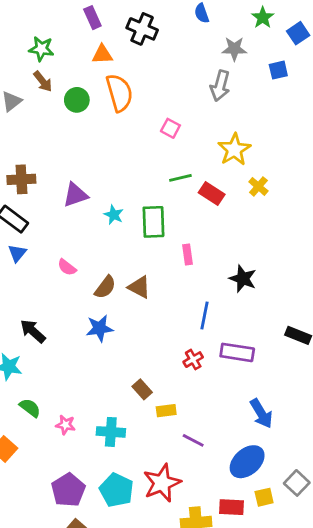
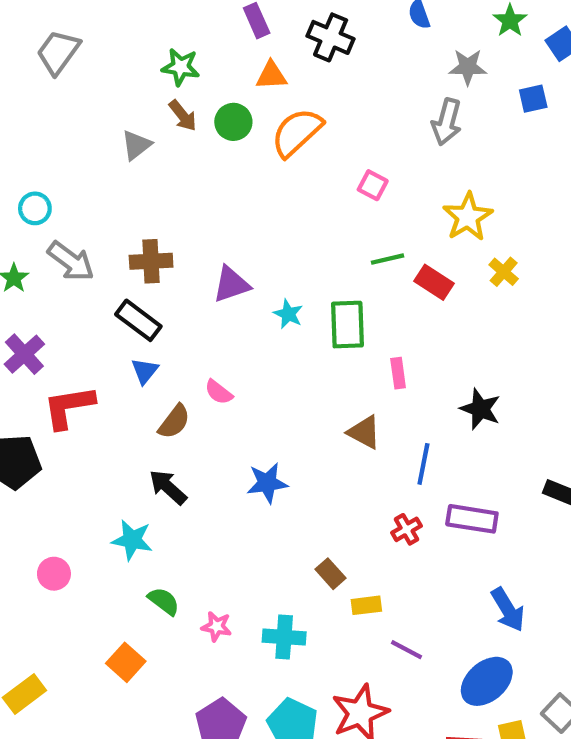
orange semicircle: (119, 93) -> (297, 132), turned -117
green circle: (77, 100) -> (233, 122), moved
brown semicircle: (105, 287) -> (174, 422), moved
brown triangle: (139, 287) -> (364, 432), moved

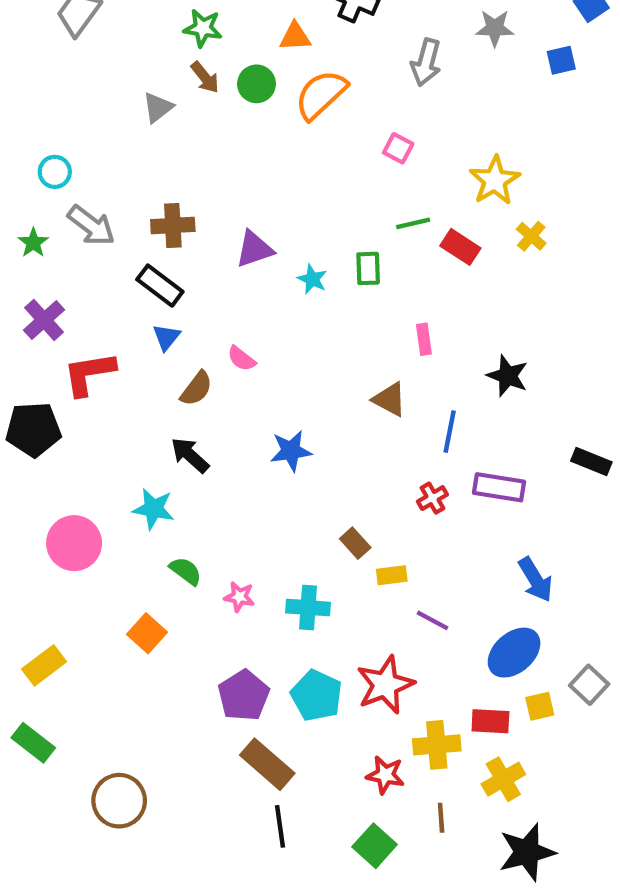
gray arrow: (447, 122) -> (426, 62), moved
green rectangle: (347, 325) -> (368, 268), moved, size x0.7
pink circle: (54, 574) -> (74, 543), size x1.6

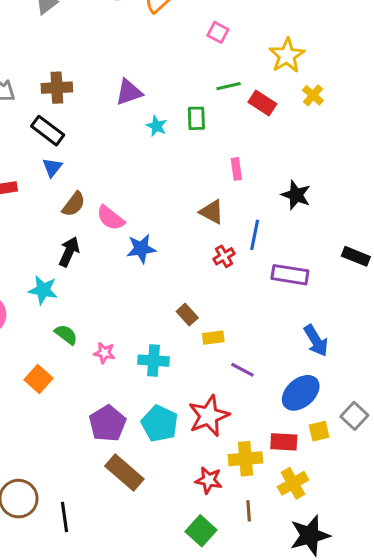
purple triangle: (254, 249) -> (129, 92), moved
pink semicircle: (241, 359) -> (111, 218), moved, size x1.4
black arrow: (190, 455) -> (69, 252), turned 72
red cross: (432, 498) -> (224, 256), moved
black line: (280, 826) -> (65, 517), moved

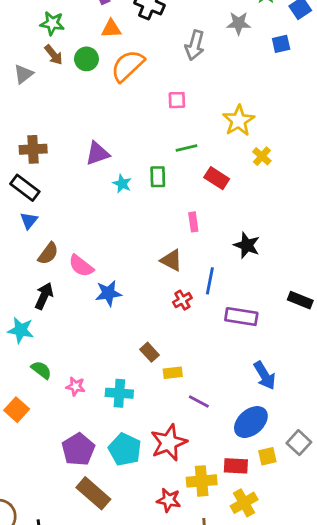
pink square: (218, 32) -> (177, 100), turned -30
red rectangle: (262, 103) -> (217, 178), moved

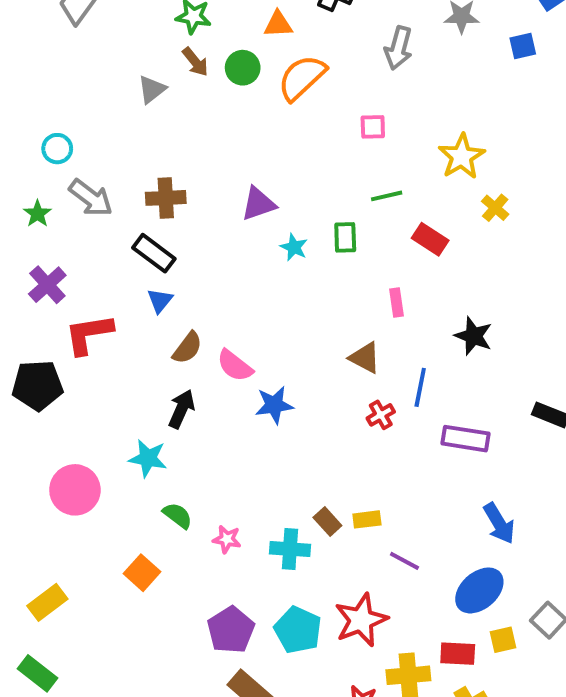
brown rectangle: (150, 352) -> (327, 521), moved

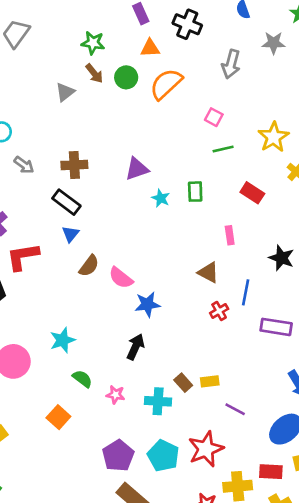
pink square: (373, 127) -> (214, 117), turned 30
green line: (387, 196) -> (223, 149), moved
gray arrow: (91, 198) -> (24, 165), size x0.7
black arrow: (181, 409) -> (135, 347), moved
cyan star: (148, 458) -> (62, 340), turned -30

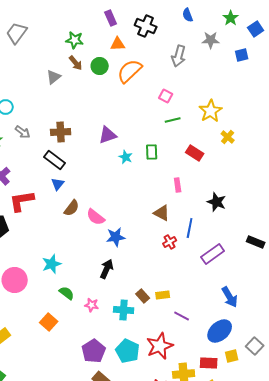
purple rectangle: (276, 327) -> (213, 254), turned -45

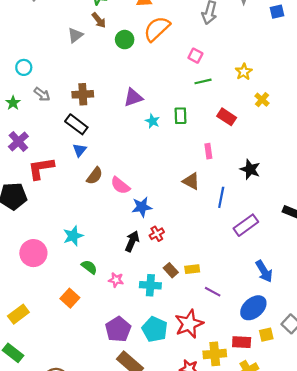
green circle: (100, 66) -> (125, 40), moved
yellow star: (211, 111) -> (244, 72), size x0.7
red cross: (170, 242) -> (157, 234), moved

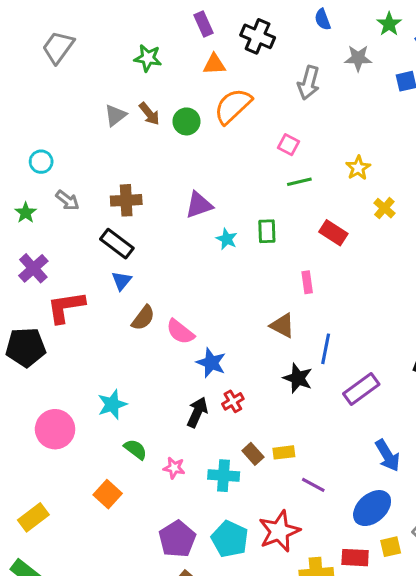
brown arrow: (99, 20) -> (149, 114), moved
black star: (250, 169) -> (298, 378), moved
blue star: (142, 207) -> (211, 363), turned 30

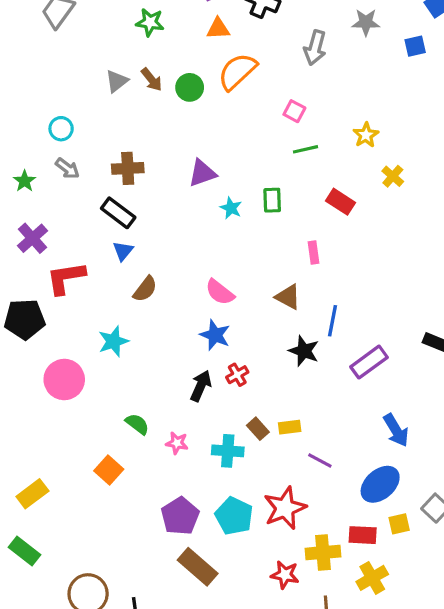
cyan circle: (41, 162) -> (61, 129), moved
pink semicircle: (180, 332) -> (220, 292), moved
cyan star: (112, 404) -> (113, 341), moved
pink circle: (55, 429) -> (64, 379), moved

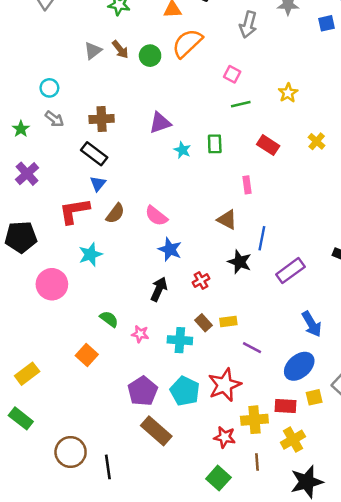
yellow cross: (393, 176) -> (317, 141), moved
red L-shape: (66, 278) -> (74, 211), moved
pink semicircle: (220, 292) -> (156, 216), moved
red cross: (237, 375) -> (201, 281), moved

